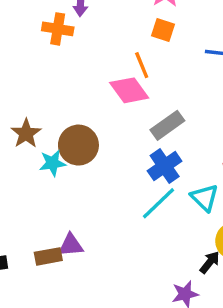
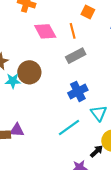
pink diamond: (129, 90) -> (45, 31), moved
gray rectangle: (167, 125) -> (76, 56), moved
cyan line: (159, 203) -> (69, 127), moved

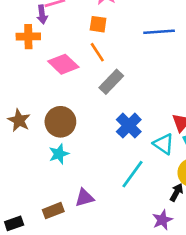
orange square: (88, 12) -> (98, 24), moved
cyan star: (13, 81) -> (59, 154), moved
purple triangle: (17, 130) -> (84, 198), moved

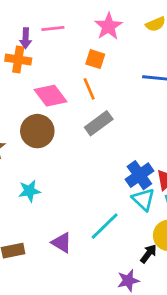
purple arrow: (42, 14) -> (26, 38), moved
brown circle: (60, 122) -> (37, 131), moved
blue cross: (129, 126) -> (139, 175), moved
purple triangle: (84, 198) -> (62, 243), moved, turned 36

